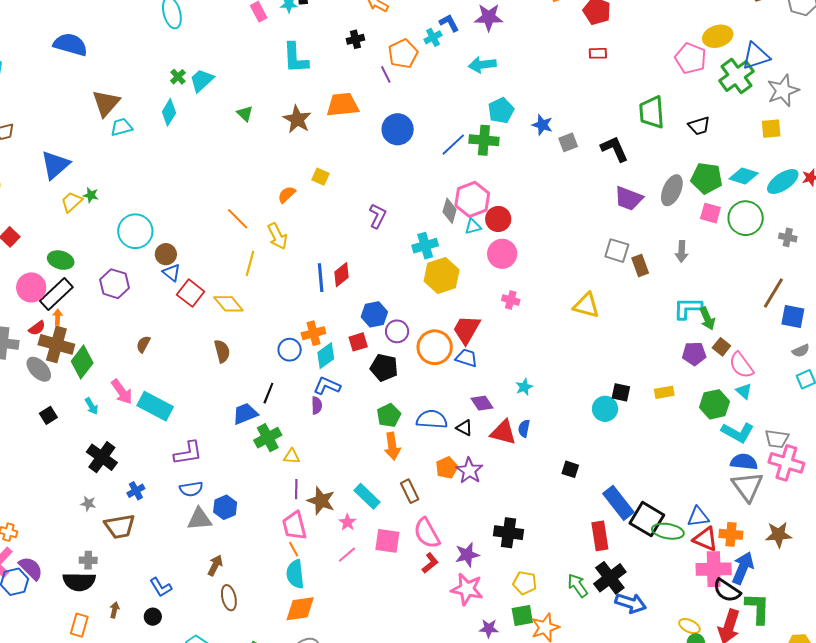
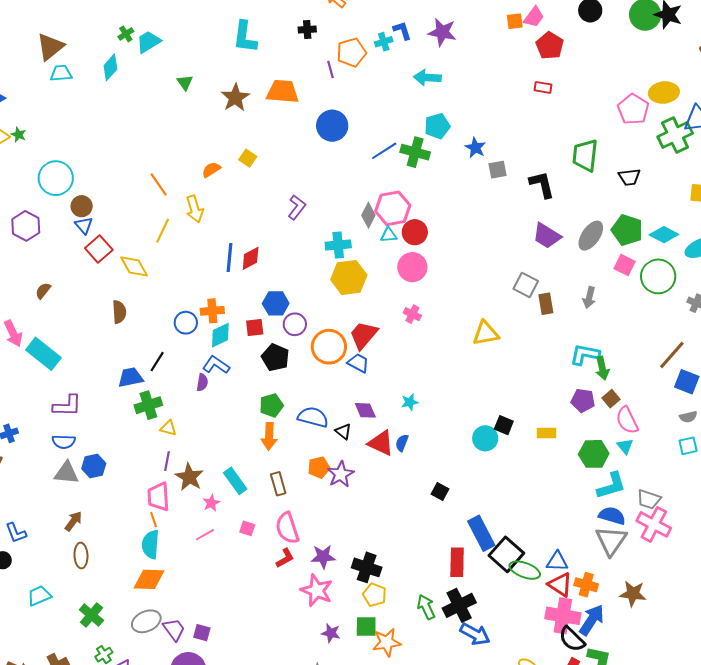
yellow triangle: (586, 305) -> (486, 333), turned -36
cyan L-shape: (738, 432) -> (611, 486), turned -56
black cross: (509, 533) -> (367, 567), moved
pink square: (387, 541) -> (247, 528), size x0.6

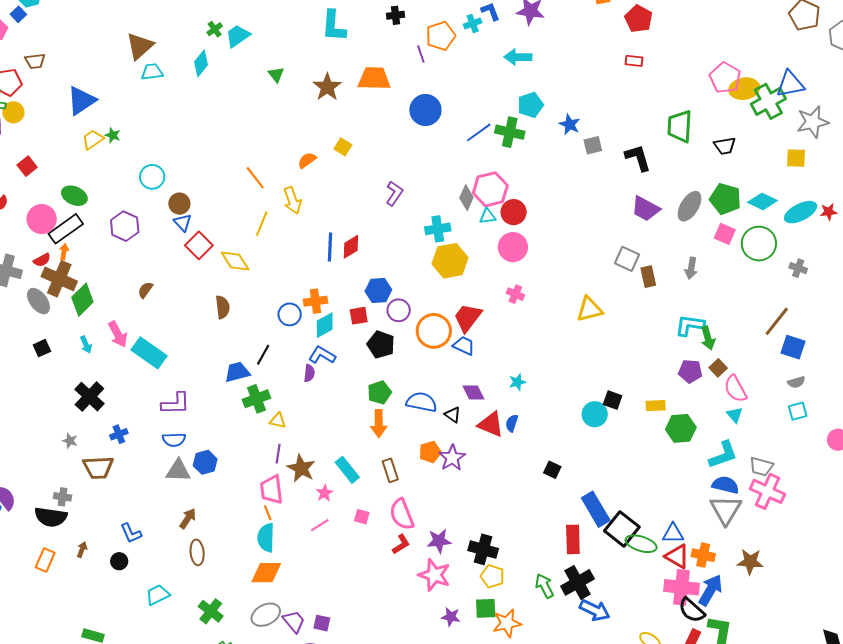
yellow ellipse: (664, 93) -> (744, 89), moved
cyan circle: (56, 178) -> (152, 177), size x0.7
green hexagon: (594, 454) -> (681, 428), moved

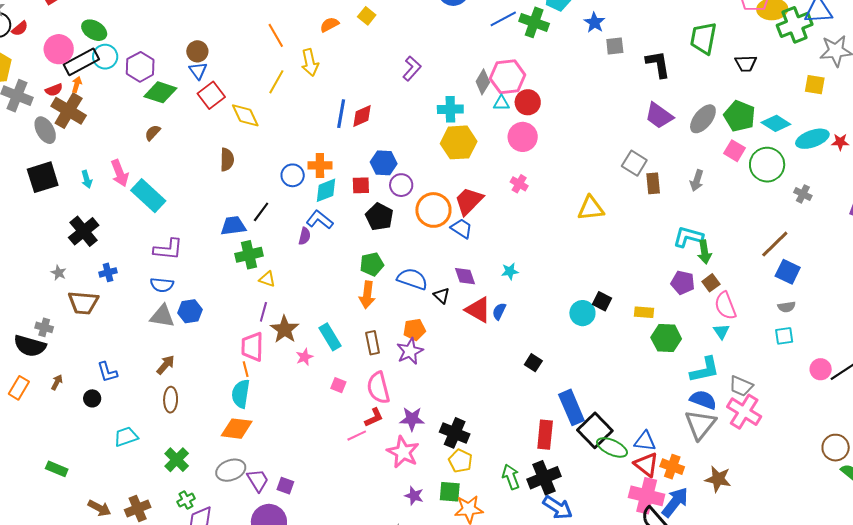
cyan circle: (152, 177) -> (105, 57), moved
green diamond: (82, 300) -> (160, 92), moved, turned 56
black square: (42, 348) -> (43, 177), size x1.8
purple star: (452, 458) -> (410, 351), moved
pink line: (320, 525) -> (357, 436), moved

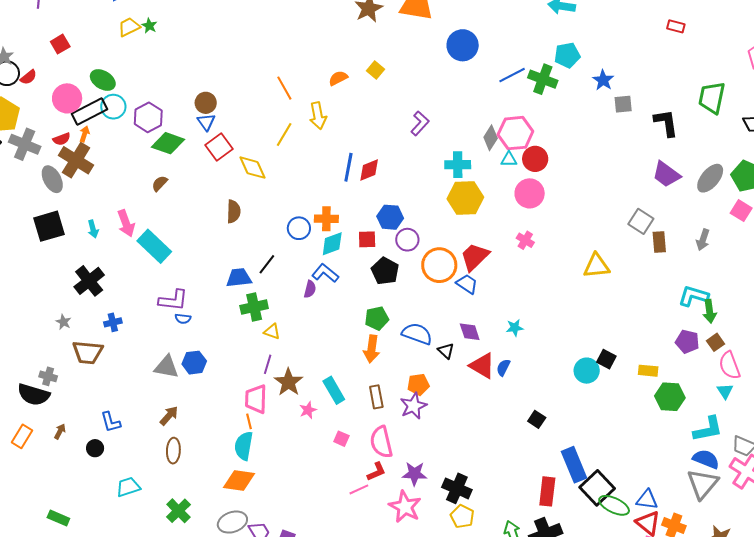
blue semicircle: (162, 285) -> (183, 319), moved, size x0.7

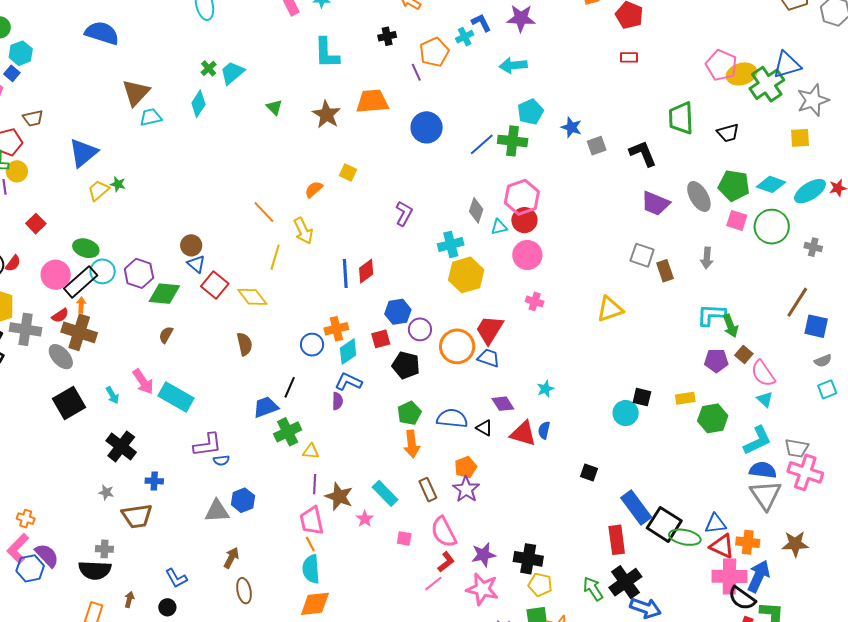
pink hexagon: (515, 133) -> (522, 197), moved
gray ellipse: (710, 178) -> (699, 197), turned -56
blue cross: (113, 322) -> (154, 481), turned 30

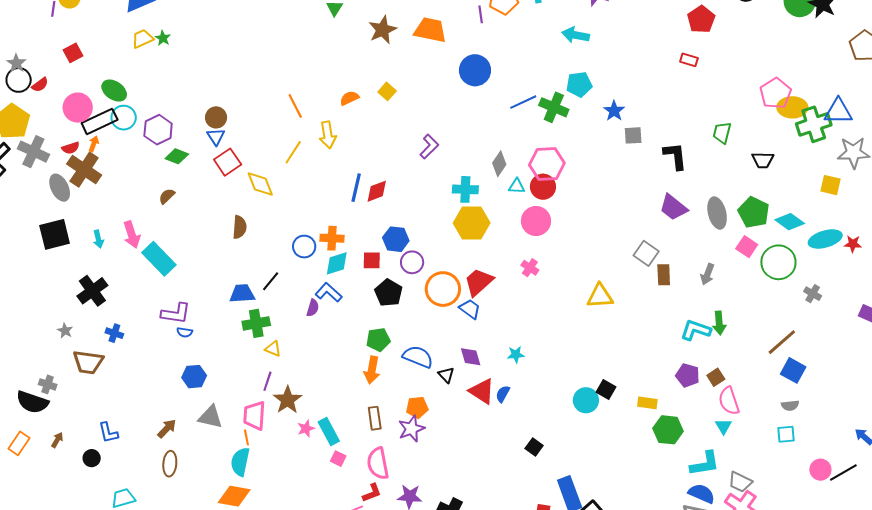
green trapezoid: (681, 118) -> (722, 133), size x0.7
green diamond: (164, 294) -> (177, 156), size x0.7
green arrow: (731, 326) -> (719, 323), moved
cyan rectangle: (385, 493) -> (329, 432), moved
gray triangle: (217, 511) -> (210, 417), moved

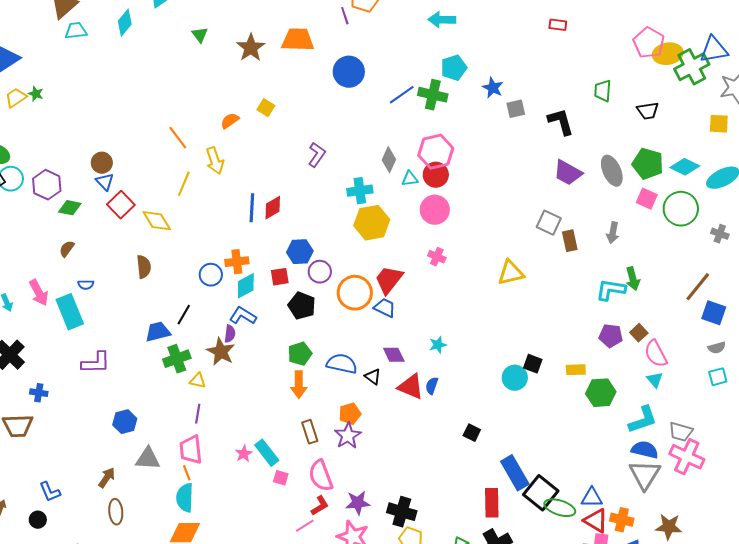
cyan rectangle: (159, 259) -> (70, 312), turned 32
blue semicircle: (185, 332) -> (86, 285), moved
brown star: (288, 400) -> (221, 352), moved

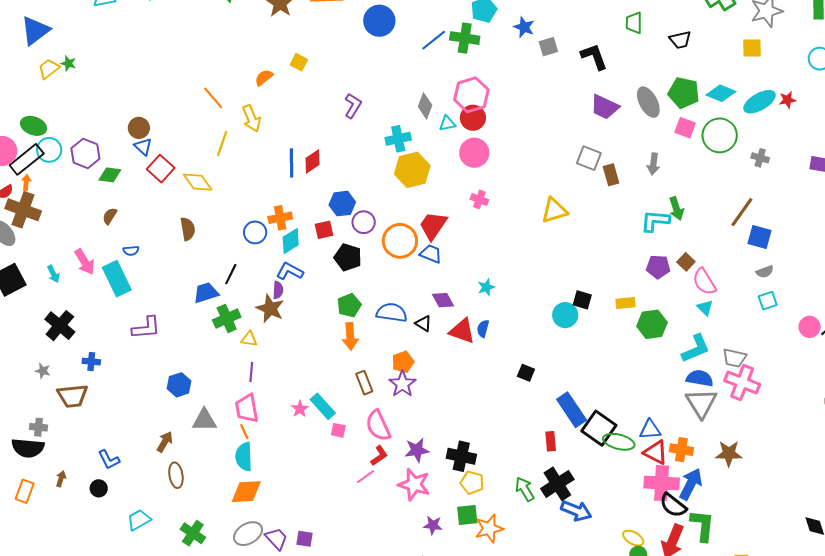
red rectangle: (492, 503) -> (551, 441), size x0.7

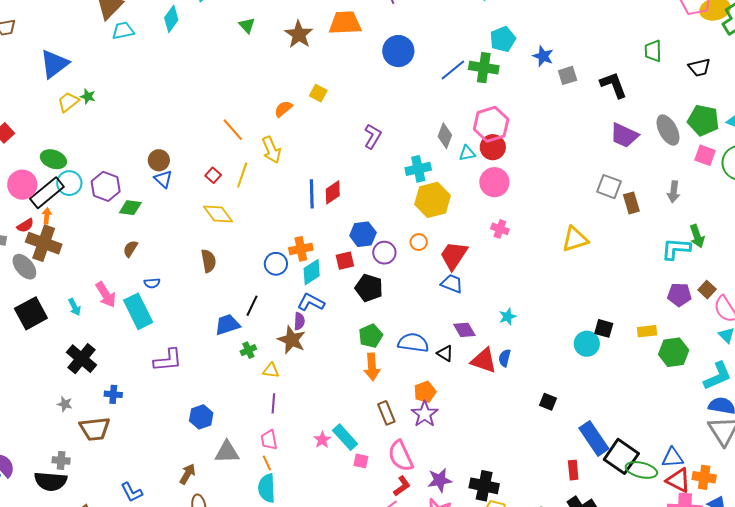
red square: (161, 169) -> (213, 175), moved, size x0.6
orange circle: (400, 241) -> (419, 242), moved, size x0.5
green cross: (227, 318) -> (248, 350), size x0.6
pink trapezoid: (247, 408) -> (269, 440), size x0.7

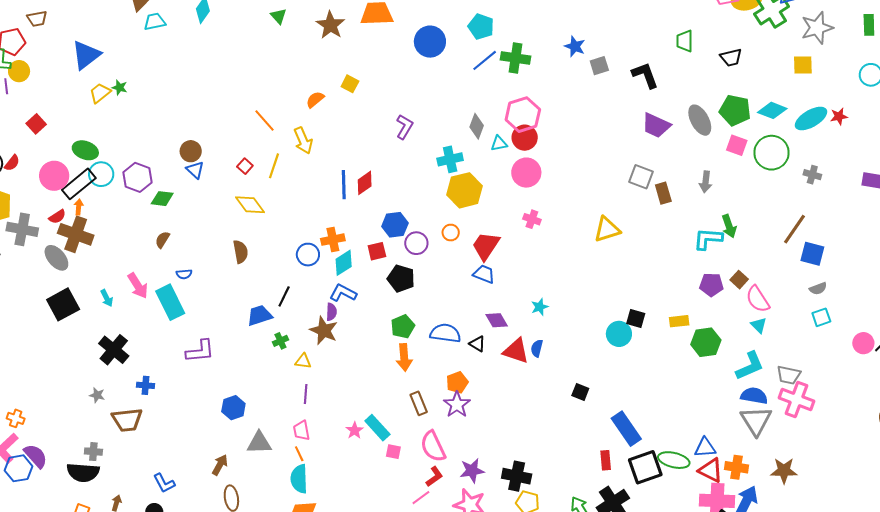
cyan pentagon: (503, 39) -> (481, 27), moved, turned -30
black square: (621, 456) -> (645, 467), moved, turned 36

